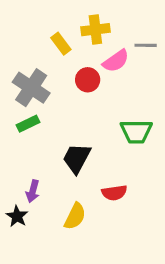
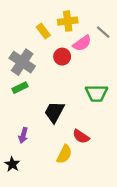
gray line: (146, 45) -> (103, 32), turned 40
red semicircle: (114, 193) -> (81, 136), turned 42
black star: (17, 216) -> (12, 164), moved
yellow semicircle: (75, 216) -> (64, 154), moved

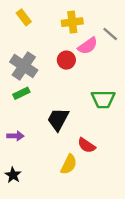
yellow rectangle: (43, 31) -> (24, 17), moved
purple arrow: (23, 135) -> (15, 136), moved, turned -104

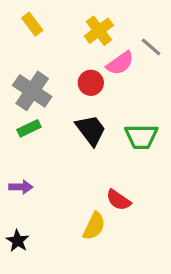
yellow cross: (72, 22) -> (99, 31), turned -30
black trapezoid: (58, 119) -> (91, 130), moved, turned 115

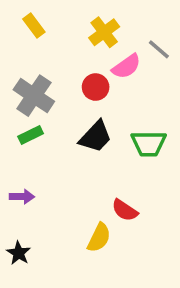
black trapezoid: (91, 130) -> (96, 137), turned 80

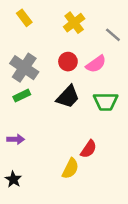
pink semicircle: (126, 66) -> (96, 64), moved
red semicircle: (125, 210) -> (89, 149), turned -90

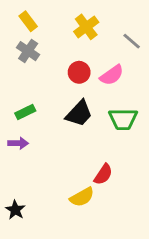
gray cross: (24, 68) -> (28, 51), moved, size x0.7
purple arrow: (16, 139) -> (18, 143), moved
yellow semicircle: (70, 168) -> (82, 197), turned 35

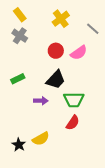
green trapezoid: (123, 119) -> (74, 100), moved
purple arrow: (18, 143) -> (41, 101), moved
yellow semicircle: (82, 197) -> (41, 139), moved
black star: (15, 210) -> (19, 145), moved

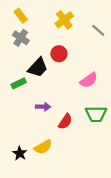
pink semicircle: (79, 53) -> (89, 80), moved
black trapezoid: (56, 80) -> (38, 68), moved
green trapezoid: (74, 100) -> (96, 114), moved
red semicircle: (73, 123) -> (65, 122), moved

